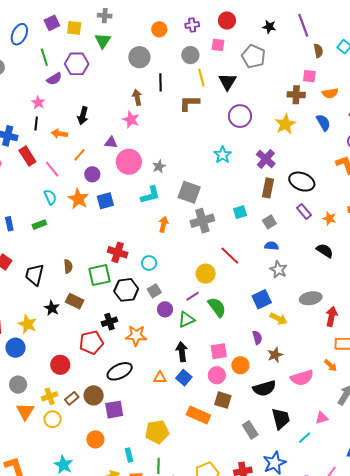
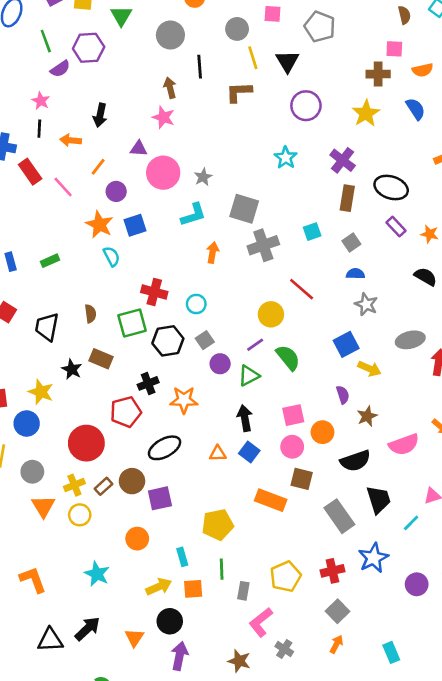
cyan semicircle: (50, 197) -> (112, 256), moved
red circle: (60, 365) -> (86, 443), size x1.4
gray rectangle: (250, 430) -> (339, 516), size x1.4

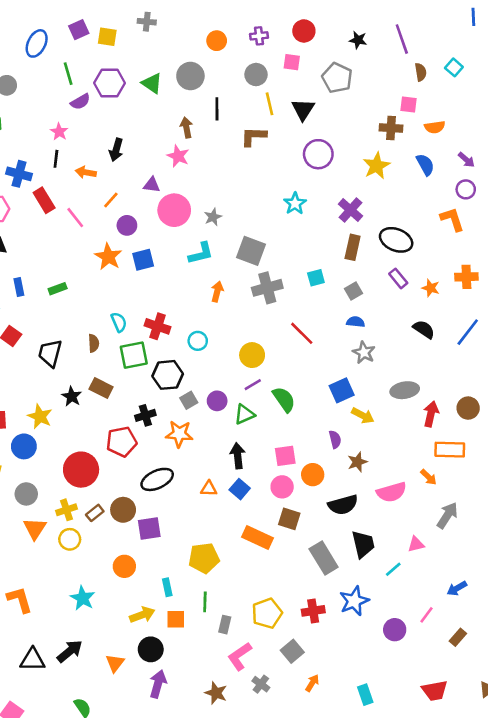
green triangle: (121, 16) -> (152, 83), moved, turned -30
cyan semicircle: (112, 256) -> (119, 322), moved
yellow circle: (271, 314) -> (252, 355), moved
gray square: (205, 340) -> (189, 400), moved
gray square: (337, 611) -> (292, 651), moved

